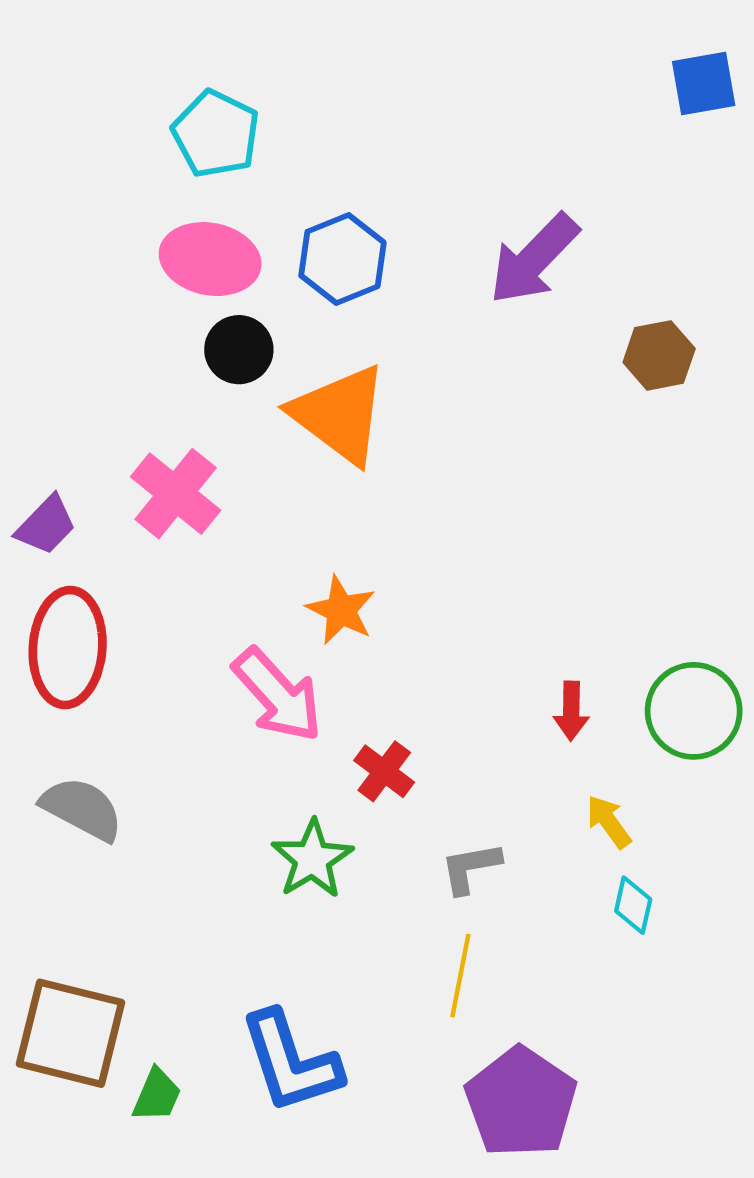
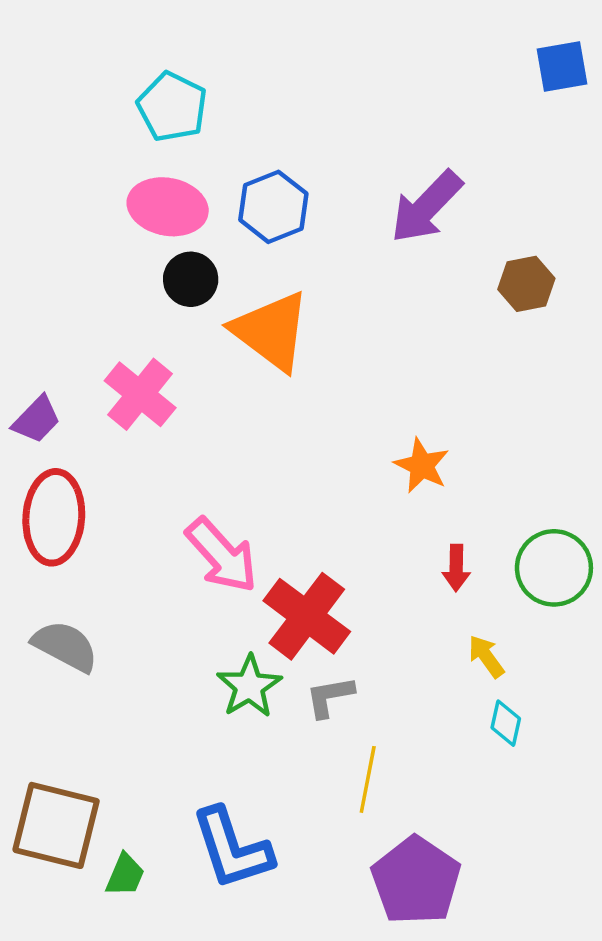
orange star: (341, 610) -> (422, 466), moved
red cross: (384, 771) -> (307, 616), size x1.8
gray L-shape: (471, 868) -> (330, 697), moved

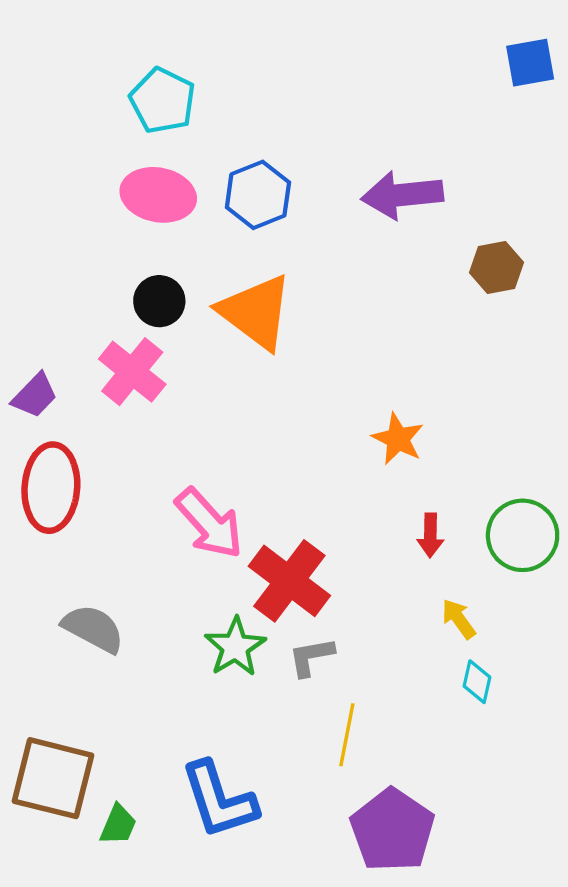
purple arrow: (426, 207) -> (402, 195), turned 40
black circle: (191, 279) -> (159, 301), moved
gray semicircle: (65, 646) -> (93, 629), moved

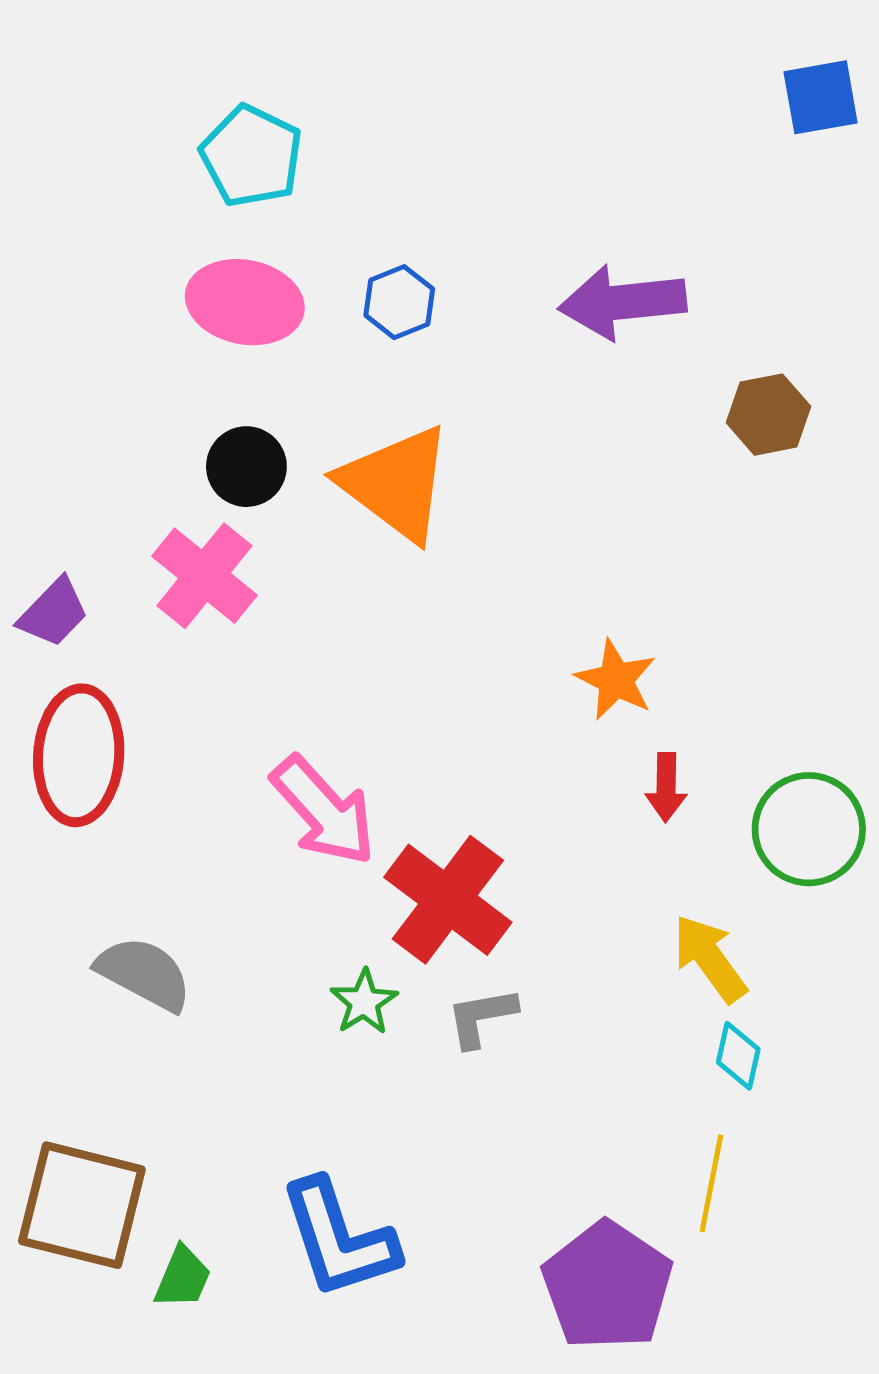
blue hexagon: (258, 195) -> (399, 302), size x0.7
red arrow: (430, 535) -> (666, 787), moved
yellow arrow: (459, 619) -> (710, 958), size x1.4
green star: (235, 647) -> (364, 1002), size x0.7
yellow line: (347, 735) -> (711, 1183), moved

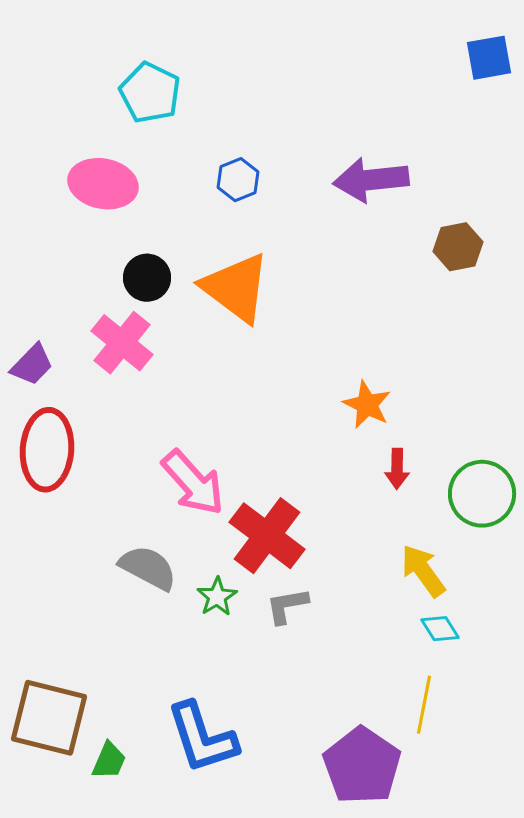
pink ellipse: (245, 302) -> (103, 184), moved
gray semicircle: (144, 974) -> (148, 568), moved
cyan diamond: (738, 1056) -> (440, 629), turned -45

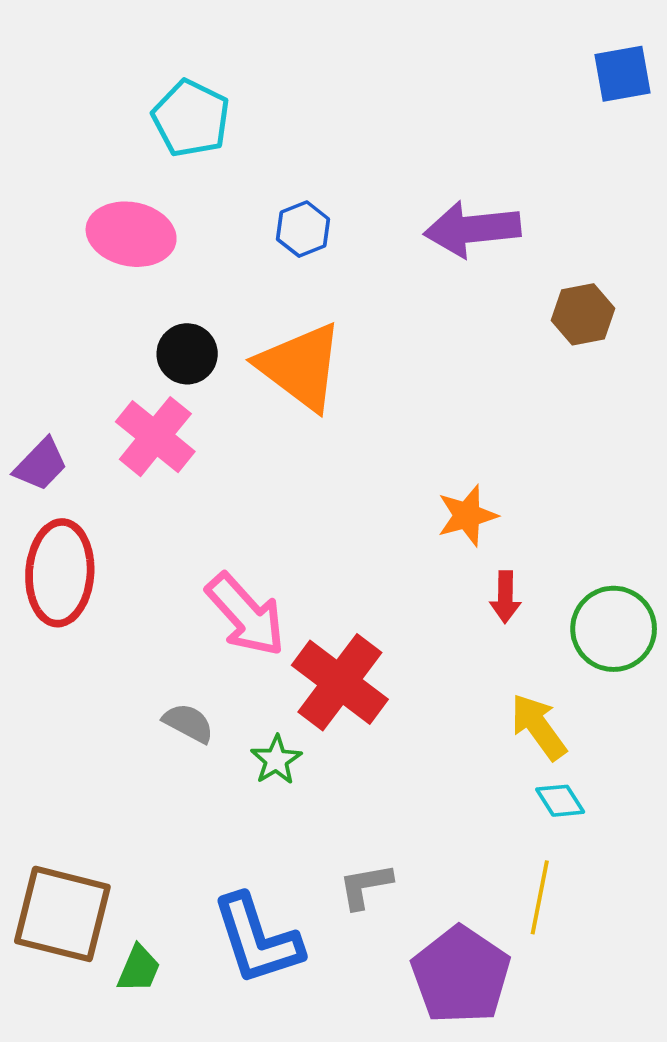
orange star: (367, 405) -> (467, 516), turned 30
gray semicircle: (148, 568) -> (188, 723), size x0.7
gray L-shape: (287, 606) -> (365, 886), moved

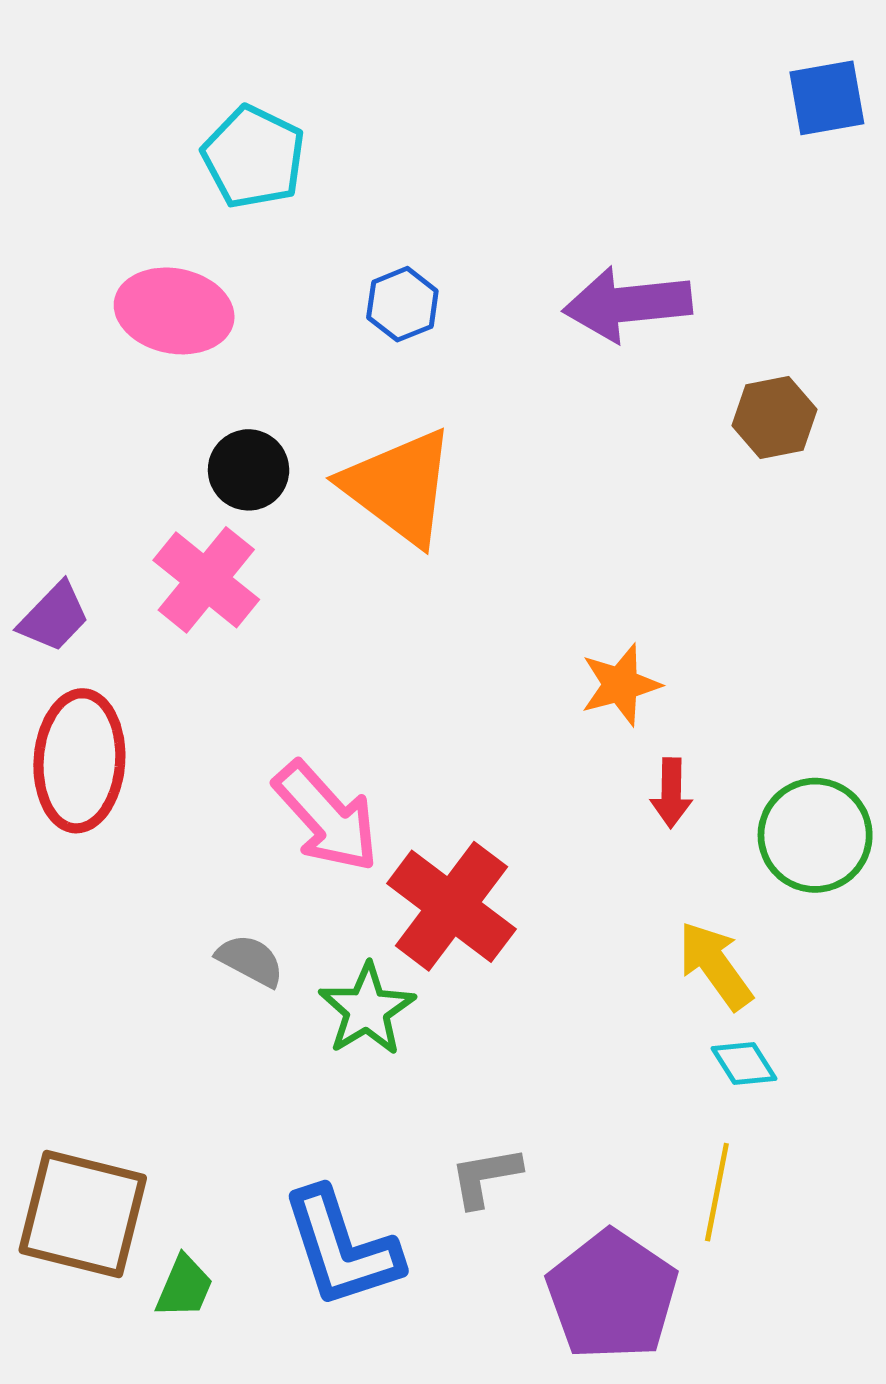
green star: (276, 760) -> (367, 1009), size x1.4

